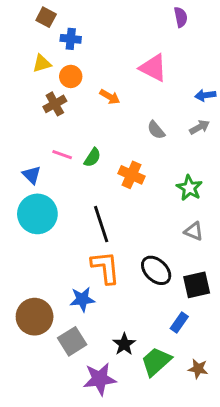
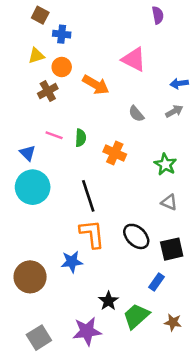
orange arrow: (110, 97) -> (96, 85), size x1.5
green semicircle: (92, 157) -> (81, 138), turned -30
gray square: (72, 341) -> (39, 338), moved

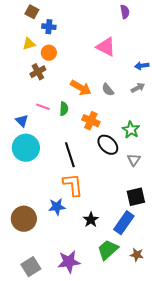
orange arrow: (96, 85) -> (81, 88), moved
gray triangle: (169, 202) -> (134, 160), turned 40
black ellipse: (136, 236) -> (108, 145), moved
blue rectangle: (156, 282) -> (124, 223), size x1.6
black star: (108, 301) -> (91, 220), moved

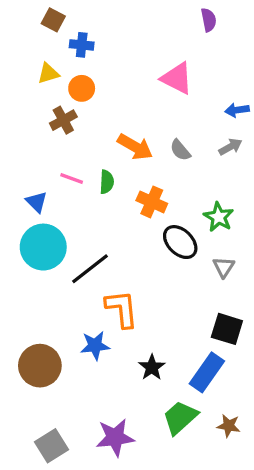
black line: (70, 155) -> (90, 269), moved, turned 70
black square: (136, 197) -> (227, 329), turned 30

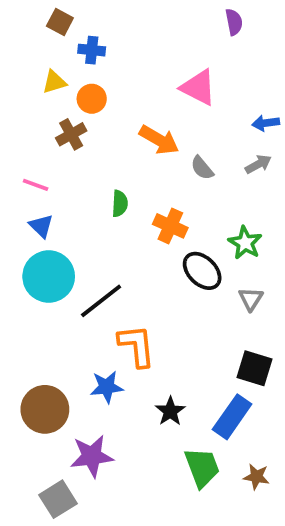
orange arrow: (135, 147) -> (159, 140), moved
pink line: (72, 179) -> (36, 185), moved
green trapezoid: (180, 417) -> (202, 467), turned 111
purple star: (115, 437) -> (92, 456), moved

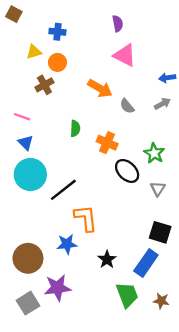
brown square: (60, 22) -> (14, 14), moved
purple semicircle: (234, 22) -> (118, 23), moved
gray square: (58, 499) -> (28, 303), moved

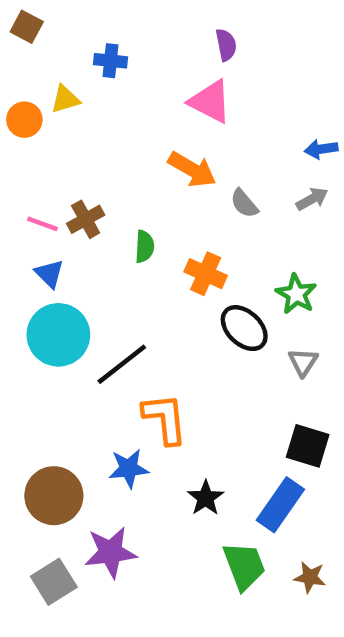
pink triangle: (125, 55) -> (210, 101), moved
orange circle: (57, 62) -> (24, 120), moved
brown cross: (44, 85) -> (86, 219), moved

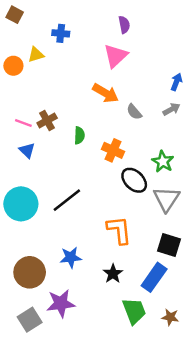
pink triangle: (210, 101) -> (115, 56), turned 50
blue arrow: (321, 149) -> (176, 82), turned 119
cyan circle: (58, 335) -> (21, 204), moved
gray triangle: (303, 362) -> (167, 199), size x1.6
orange L-shape: (165, 419) -> (119, 230), moved

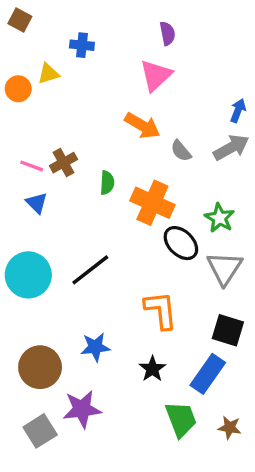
gray arrow: (171, 109) -> (231, 147), size x1.5
orange cross: (113, 150) -> (152, 203), size x1.4

